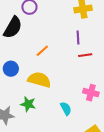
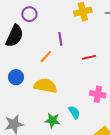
purple line: (78, 38) -> (60, 39), moved
green star: (28, 104) -> (52, 120), moved

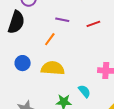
purple line: (60, 39) -> (62, 20), turned -64
red line: (89, 57) -> (93, 24), moved

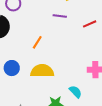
purple line: (62, 20) -> (60, 16), moved
red line: (93, 24) -> (90, 24), moved

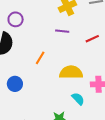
yellow semicircle: (42, 71) -> (71, 72), moved
cyan semicircle: (75, 92) -> (78, 99), moved

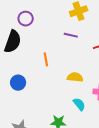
orange line: (40, 58) -> (46, 59), turned -48
yellow semicircle: (71, 72) -> (75, 77), size x0.7

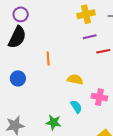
purple circle: (26, 19) -> (21, 14), moved
purple line: (71, 35) -> (90, 37), moved, turned -32

